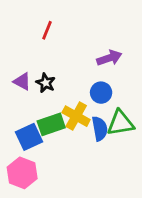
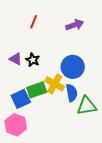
purple arrow: (109, 58) -> (75, 25), moved
blue circle: (101, 93) -> (73, 67), size x1.5
green triangle: (120, 123) -> (87, 106), moved

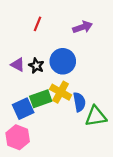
blue circle: (73, 67) -> (63, 61), moved

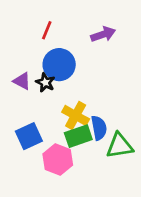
blue circle: (63, 61) -> (59, 65), moved
green rectangle: (41, 99) -> (78, 136), moved
pink hexagon: (18, 137) -> (58, 159), moved

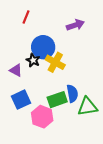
red line: (47, 30) -> (26, 17), moved
purple triangle: (22, 81) -> (16, 70), moved
yellow cross: (76, 115) -> (55, 62), moved

